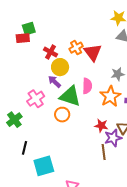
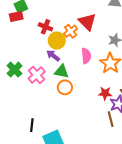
orange cross: (76, 48) -> (71, 31), moved
green triangle: (70, 96) -> (62, 71), moved, size x0.7
green cross: (14, 120) -> (14, 70), moved

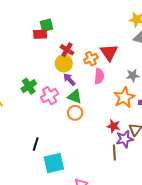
yellow circle: (57, 41) -> (64, 63), moved
pink semicircle: (86, 56) -> (99, 76), moved

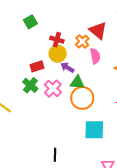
red rectangle: (40, 34) -> (37, 66), moved
orange circle: (75, 113) -> (82, 98), size x1.5
black line: (36, 144) -> (55, 155), moved
cyan square: (54, 163) -> (94, 130), moved, turned 30

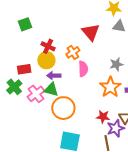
red triangle: (98, 30) -> (91, 32), moved
purple arrow: (67, 68) -> (54, 76), turned -40
green triangle: (77, 82) -> (51, 89), moved

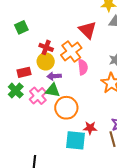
orange cross: (73, 52) -> (71, 52), size x1.5
red star: (103, 117) -> (90, 128), moved

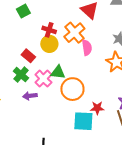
red rectangle: (24, 72) -> (28, 56), turned 56
purple arrow: (54, 76) -> (30, 96), moved

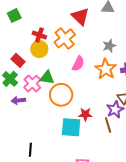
pink semicircle: (87, 48) -> (78, 64), moved, turned 35

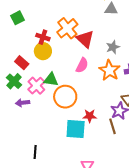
red triangle: (80, 16) -> (85, 39), moved
orange cross: (65, 38) -> (67, 28), moved

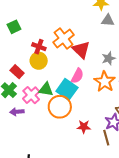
cyan square: (76, 129) -> (67, 89), moved, turned 30

